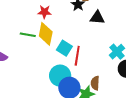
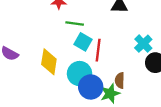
yellow diamond: (46, 34) -> (49, 62), moved
green line: (28, 35) -> (75, 23), moved

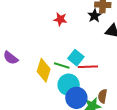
green line: (75, 23) -> (62, 65), moved
red line: (98, 50) -> (88, 67), turned 72

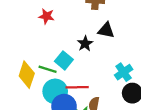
black star: (94, 16) -> (85, 44), moved
red line: (88, 67) -> (77, 87), moved

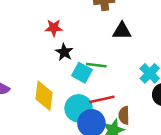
black star: (85, 44) -> (64, 52), moved
green line: (48, 69) -> (96, 65), moved

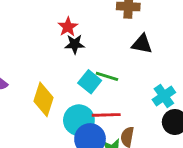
red star: (54, 28) -> (68, 27), turned 30
black star: (64, 52) -> (75, 44), moved, turned 30

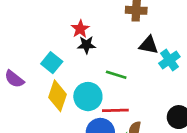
cyan square: (90, 82) -> (52, 63), moved
cyan cross: (164, 96) -> (169, 60), moved
cyan circle: (79, 120) -> (88, 97), moved

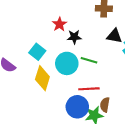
black star: (86, 45) -> (74, 37), moved
cyan circle: (88, 97) -> (67, 63), moved

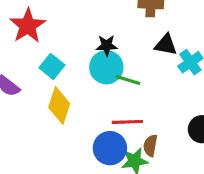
red star: (59, 24) -> (28, 26), moved, size x1.6
cyan circle: (67, 63) -> (106, 67), moved

